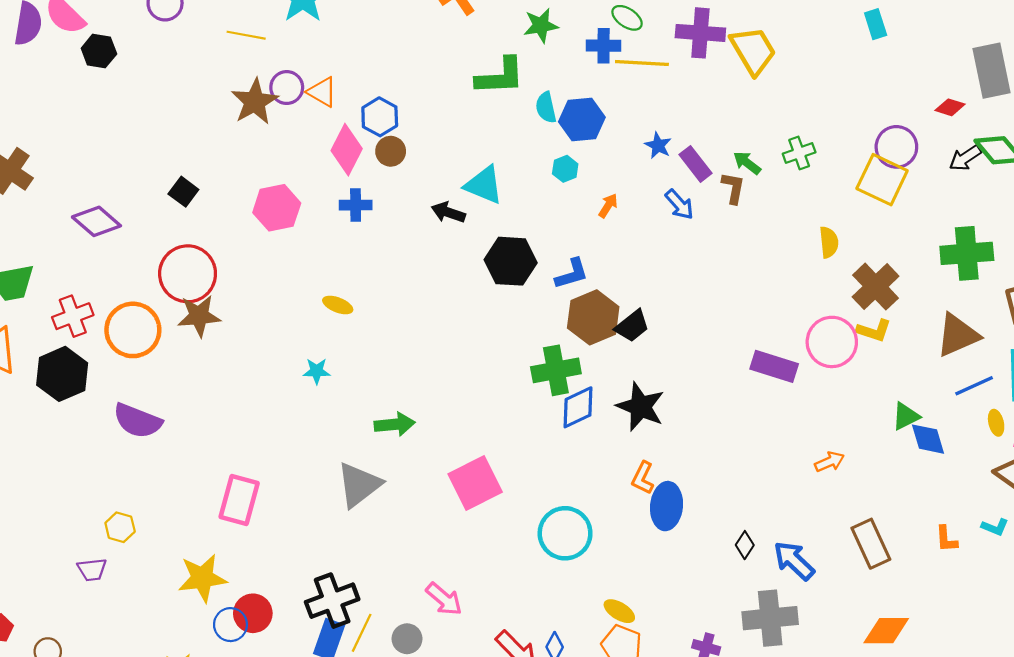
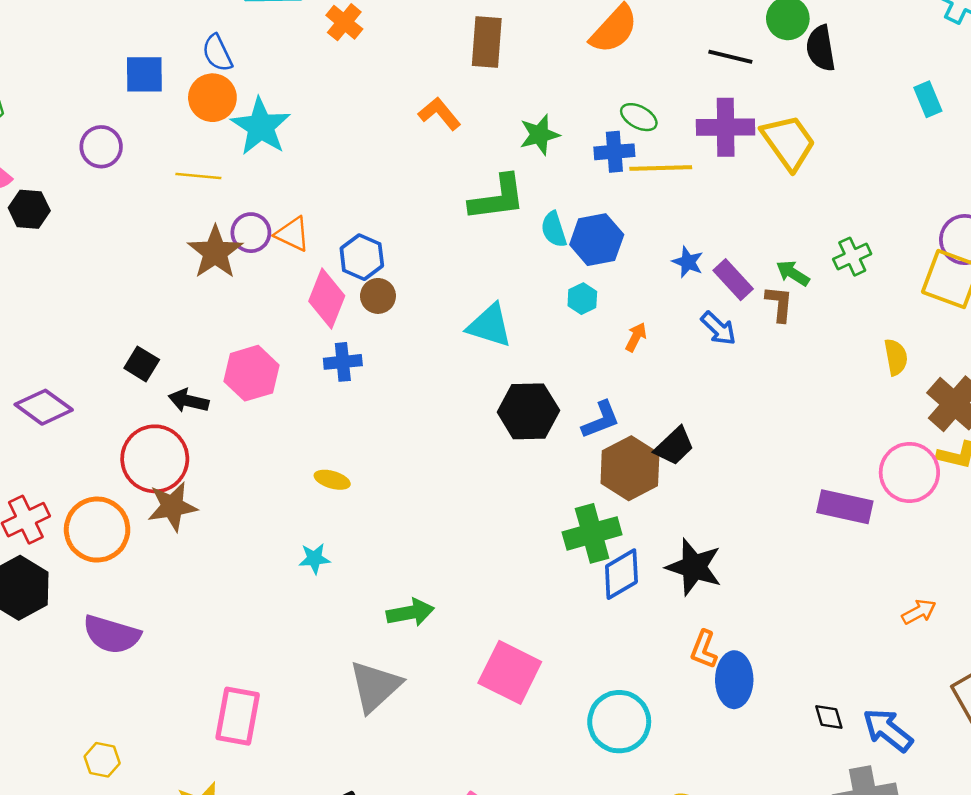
black arrow: (448, 212) -> (189, 401), moved
black trapezoid: (632, 326) -> (674, 446), moved
pink square: (475, 483) -> (510, 672), turned -32
black diamond: (745, 545) -> (829, 717), turned -44

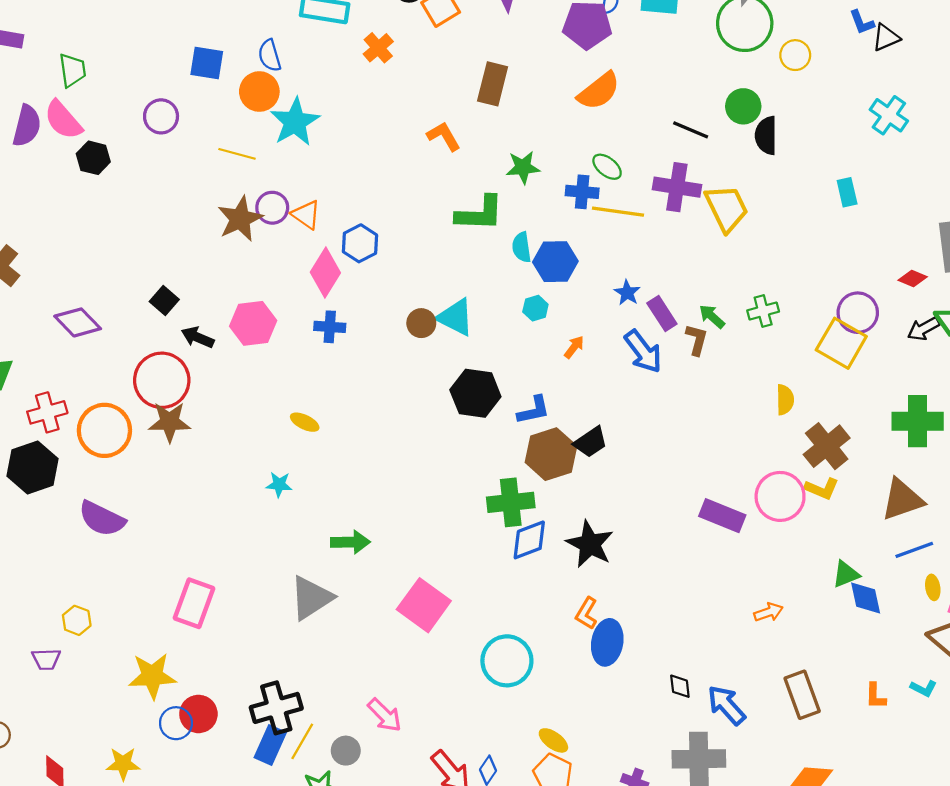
brown circle: (378, 296) -> (421, 323), moved
blue arrow: (719, 328) -> (643, 351), size x1.4

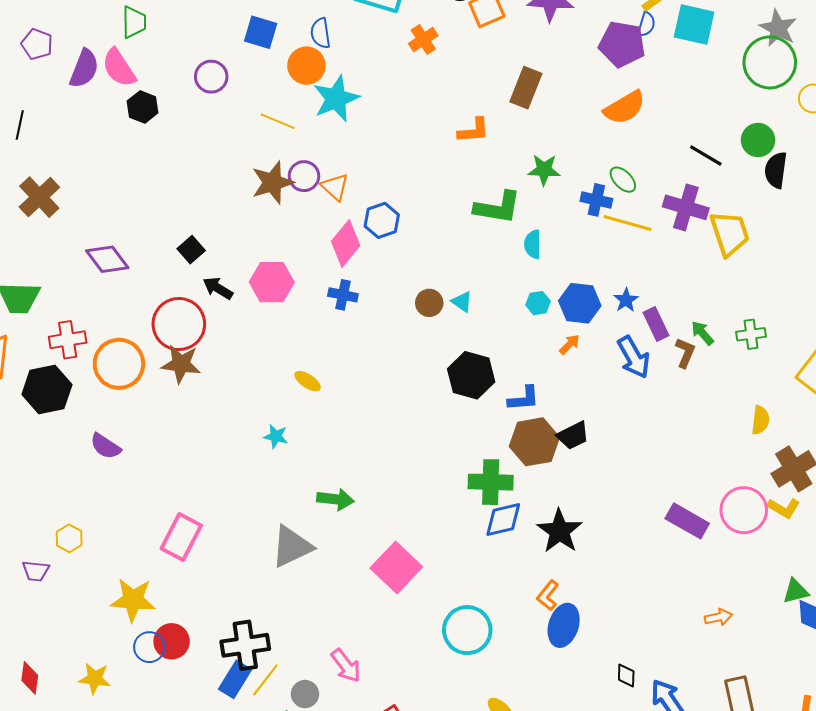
orange L-shape: (444, 136) -> (474, 131), turned 108
blue hexagon: (555, 262) -> (580, 303), moved
cyan triangle: (455, 317) -> (462, 302), size x0.6
purple semicircle: (102, 519) -> (105, 446), size x0.7

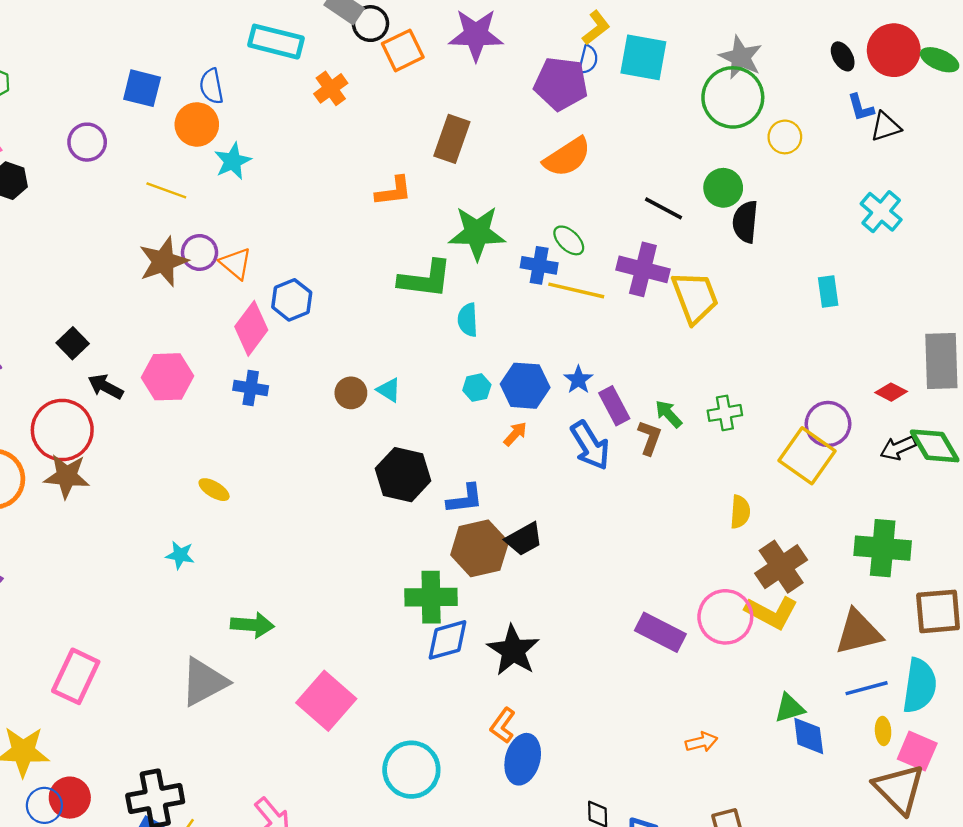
cyan star: (336, 99) -> (233, 161), size x0.7
green star: (544, 170) -> (477, 233), size x1.5
yellow L-shape: (784, 508) -> (772, 612), size x1.4

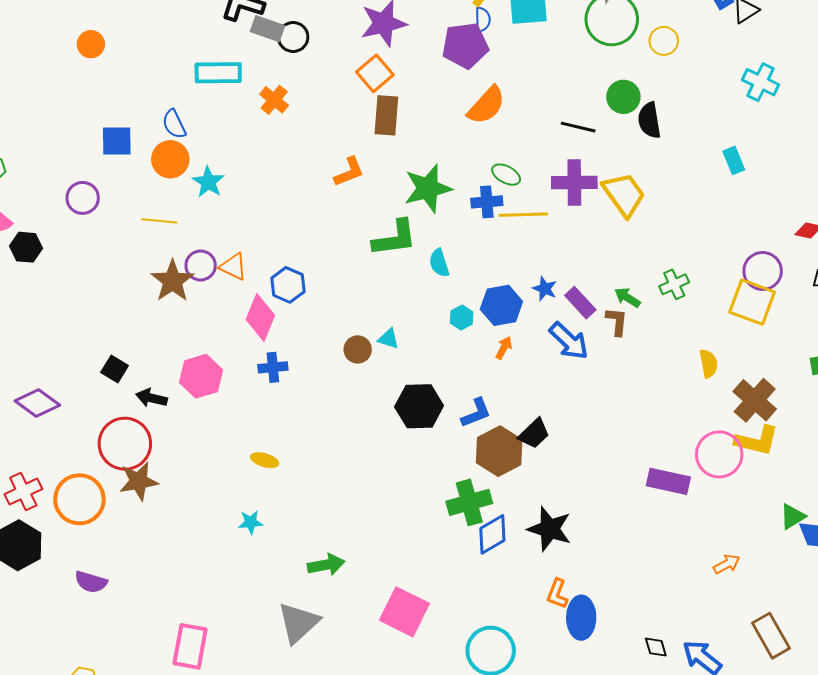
orange square: (403, 50) -> (375, 73), moved

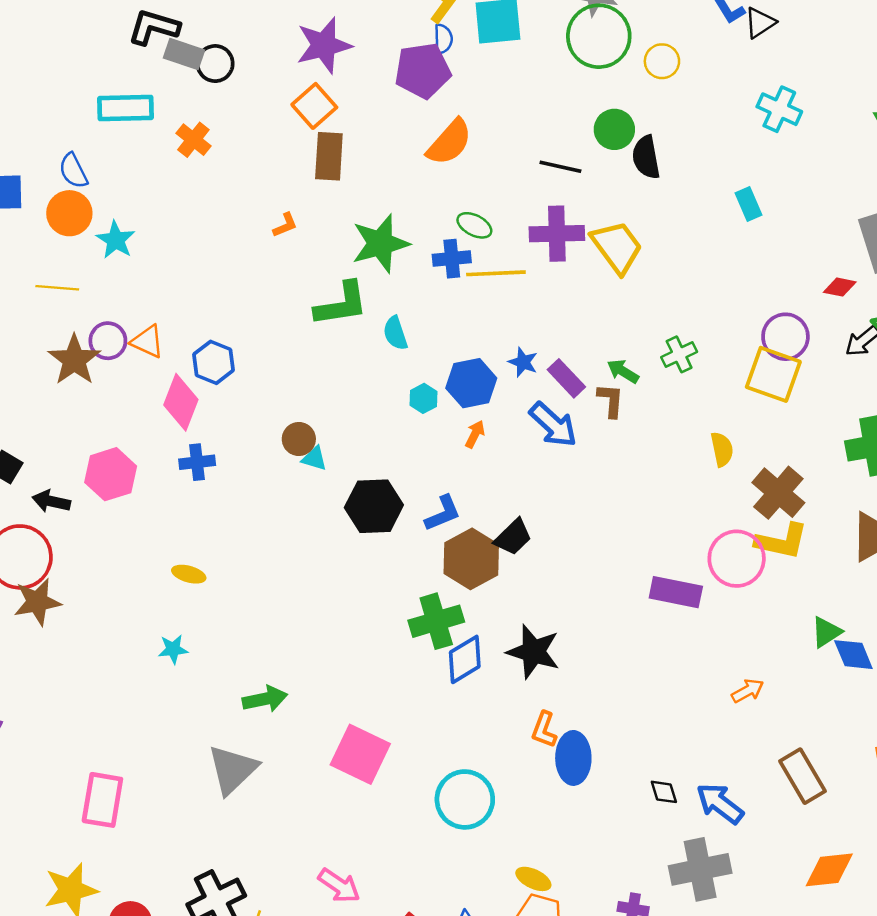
orange L-shape: (349, 172) -> (285, 225), size x0.7
cyan triangle: (389, 339) -> (314, 459), moved

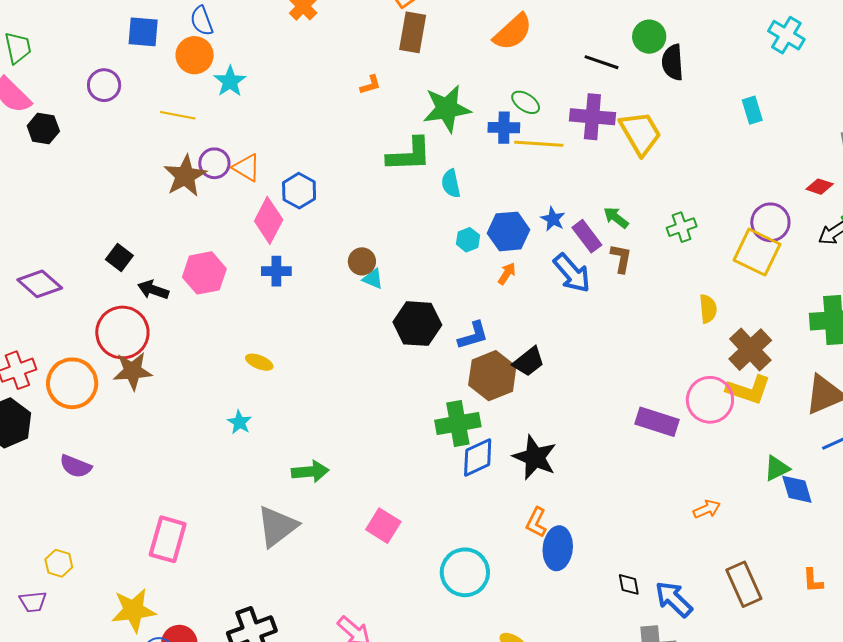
green arrow: (623, 371) -> (616, 218), moved
cyan star: (173, 649) -> (239, 422), turned 30
pink square: (360, 754) -> (383, 526), size x0.7

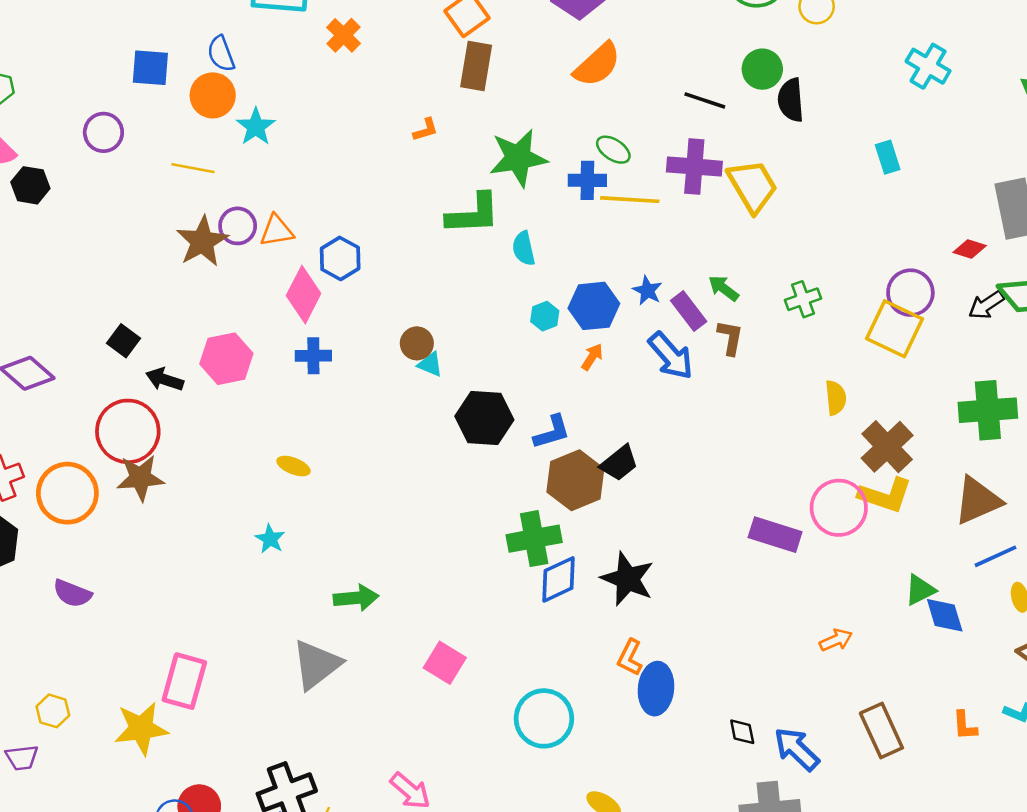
orange triangle: (247, 168) -> (277, 231), turned -40
yellow star: (133, 610) -> (141, 729), moved

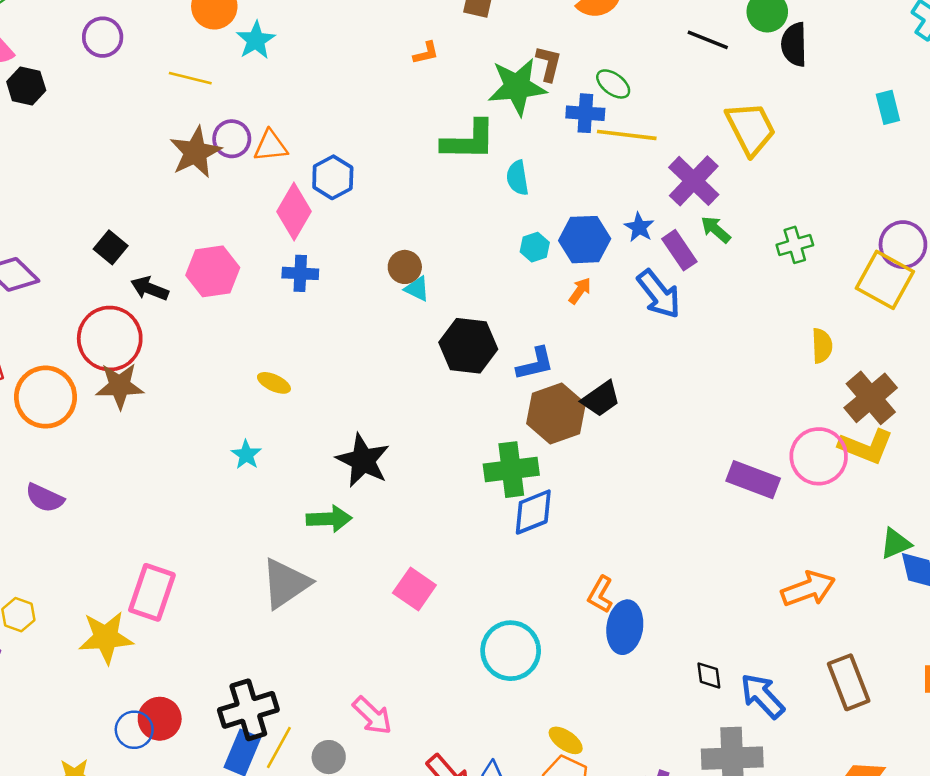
purple cross: (694, 167) -> (694, 181), moved, turned 36
brown L-shape: (730, 338) -> (549, 64), moved
black star: (627, 579) -> (363, 460), moved
orange arrow: (836, 640) -> (808, 589), size x1.6

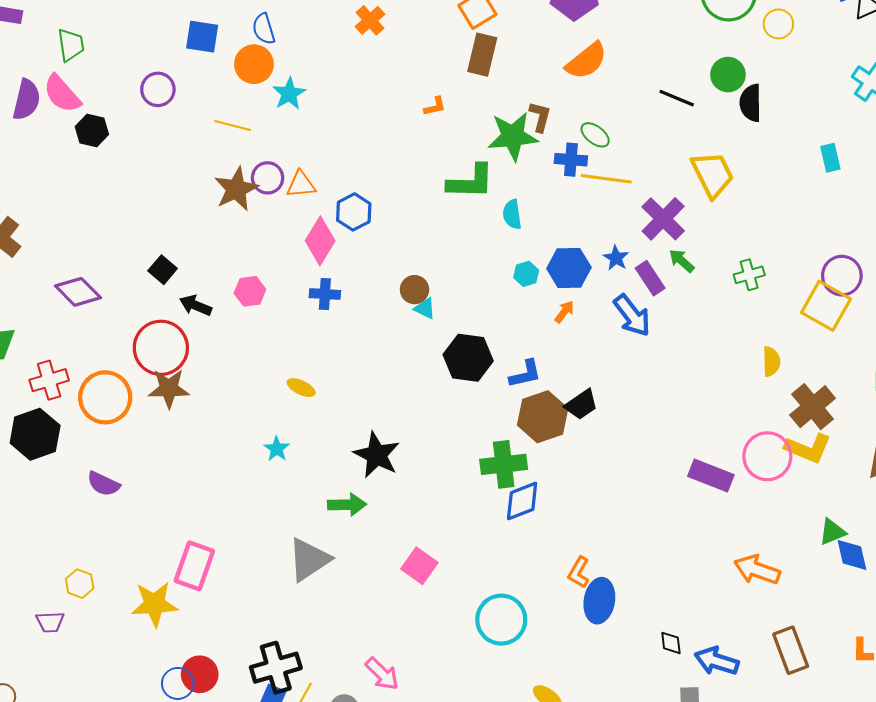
pink hexagon: (213, 271) -> (250, 291), size x0.7
orange arrow: (808, 589) -> (757, 570), turned -141
blue arrow: (762, 696) -> (717, 661), turned -30

